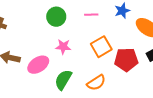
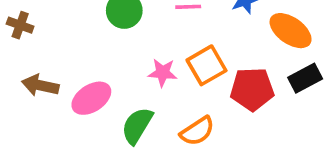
pink star: (63, 47) -> (163, 73), moved

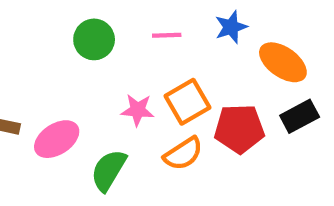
orange semicircle: (197, 131) -> (183, 154), moved

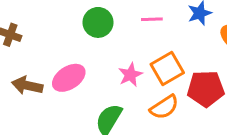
pink star: (138, 110) -> (130, 75), turned -30
pink ellipse: (57, 139) -> (69, 78), moved

